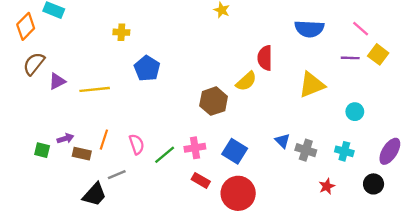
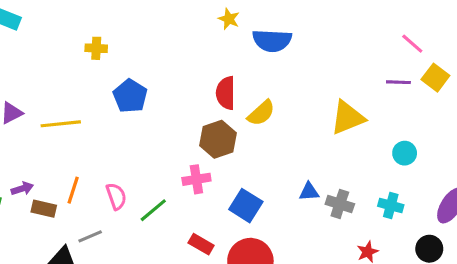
blue semicircle: (309, 29) -> (272, 41), moved
red semicircle: (265, 58) -> (226, 93), moved
blue triangle: (282, 141) -> (309, 192), turned -49
pink cross: (195, 148) -> (196, 179), moved

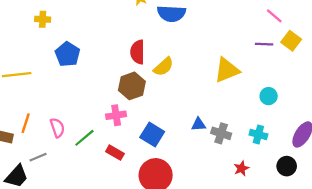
red rectangle: (201, 244) -> (115, 153), moved

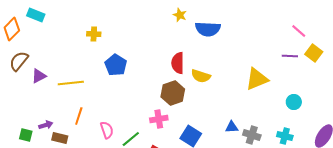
yellow semicircle: (164, 67) -> (201, 76), turned 60
orange line: (26, 123) -> (79, 116), moved

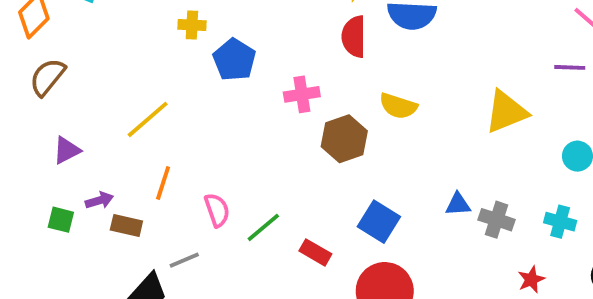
red semicircle: (178, 63) -> (354, 37), moved
blue pentagon: (116, 65) -> (234, 60), moved
purple triangle: (39, 76) -> (67, 150), moved
yellow line: (71, 83) -> (148, 119), turned -35
pink cross: (159, 119) -> (302, 94), moved

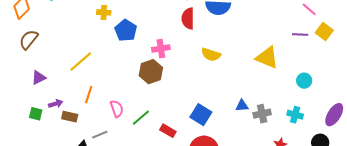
yellow triangle: (506, 112) -> (267, 58), turned 45
brown hexagon: (344, 139) -> (151, 72), moved
gray cross: (497, 220) -> (262, 114), turned -30

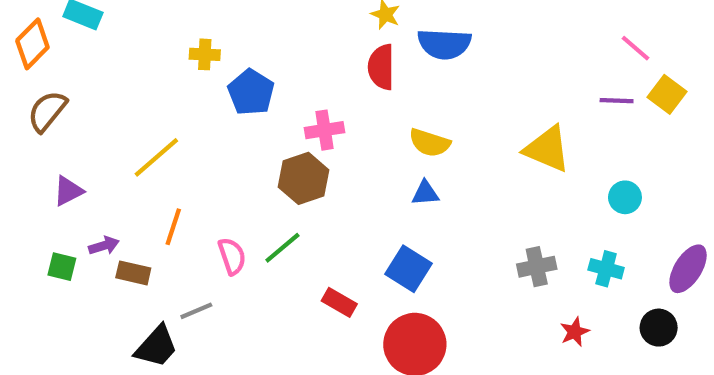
blue triangle: (242, 106) -> (425, 193), moved
green line: (141, 118) -> (282, 248), moved

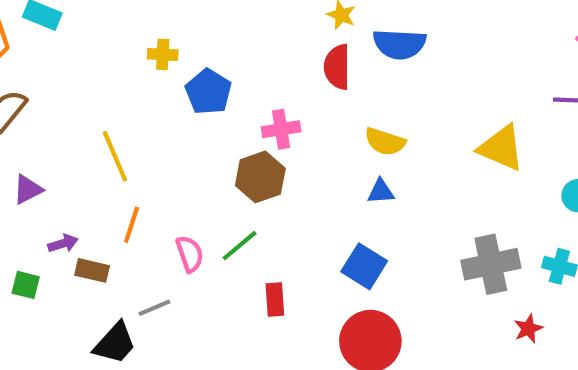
yellow line: (156, 157) -> (115, 156), turned -72
green square: (62, 267) -> (26, 285), moved
gray cross: (537, 267) -> (491, 264), size x1.5
red rectangle: (339, 302) -> (275, 300), moved, turned 56

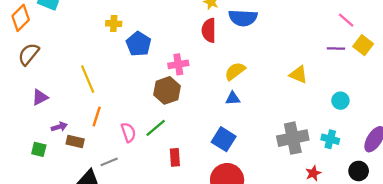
yellow semicircle: (385, 142) -> (235, 71), turned 125
yellow triangle: (501, 148) -> (298, 75), size x0.7

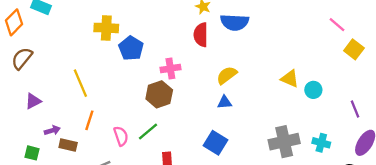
yellow cross: (114, 24) -> (106, 28), size x1.5
purple line: (336, 48) -> (355, 109), moved, turned 66
cyan circle: (340, 101) -> (313, 90), moved

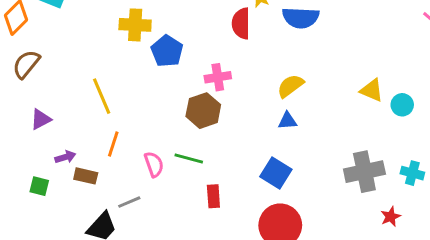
red semicircle: (201, 35) -> (241, 23), moved
green line: (148, 132) -> (189, 159), turned 55

